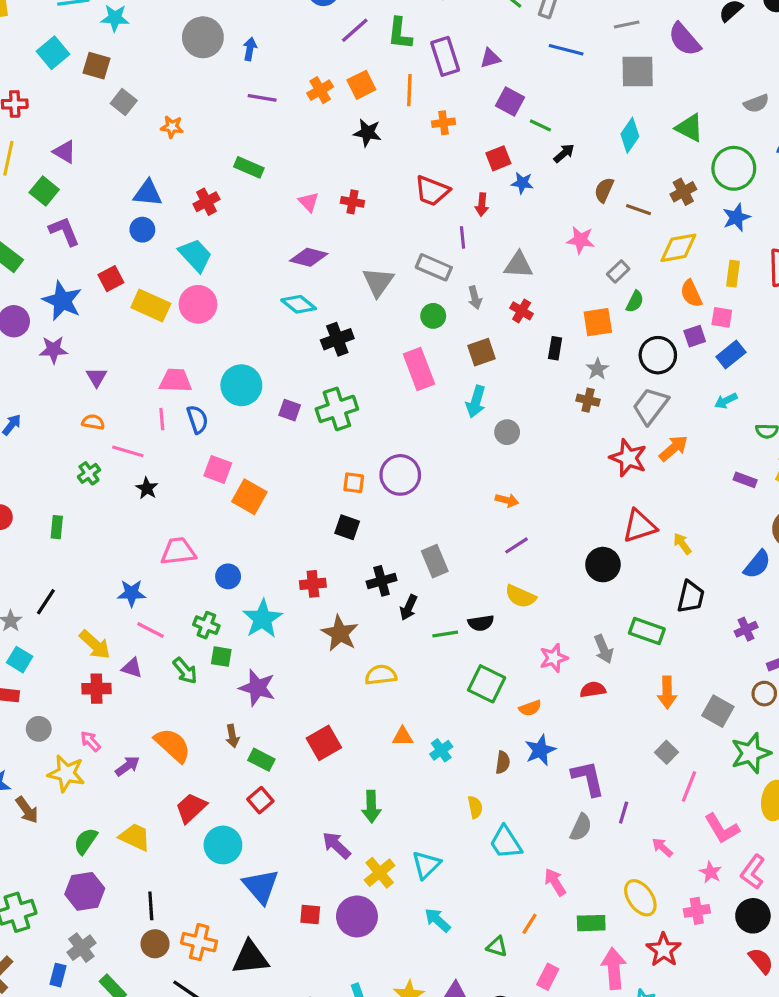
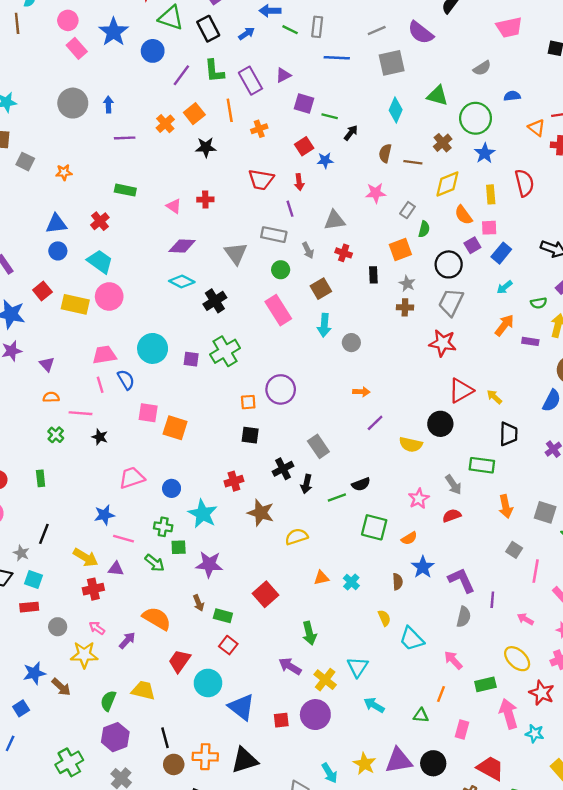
orange arrow: (673, 448) -> (504, 325), moved
yellow semicircle: (520, 596) -> (411, 445), moved

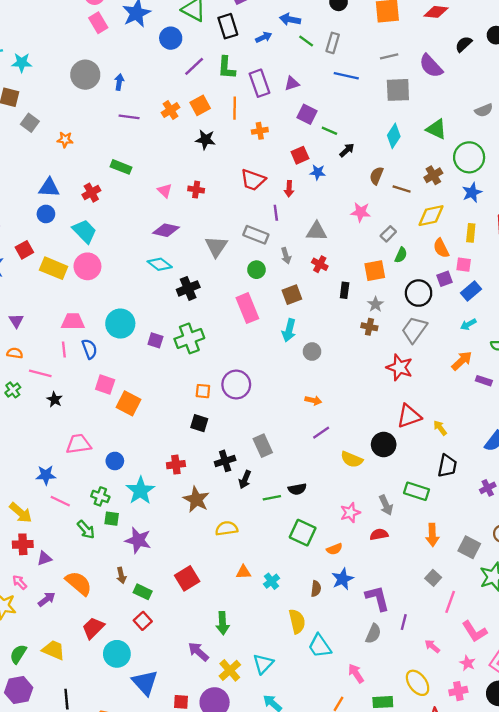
purple triangle: (116, 569) -> (44, 558), moved, turned -35
yellow semicircle: (384, 618) -> (297, 621), size x1.5

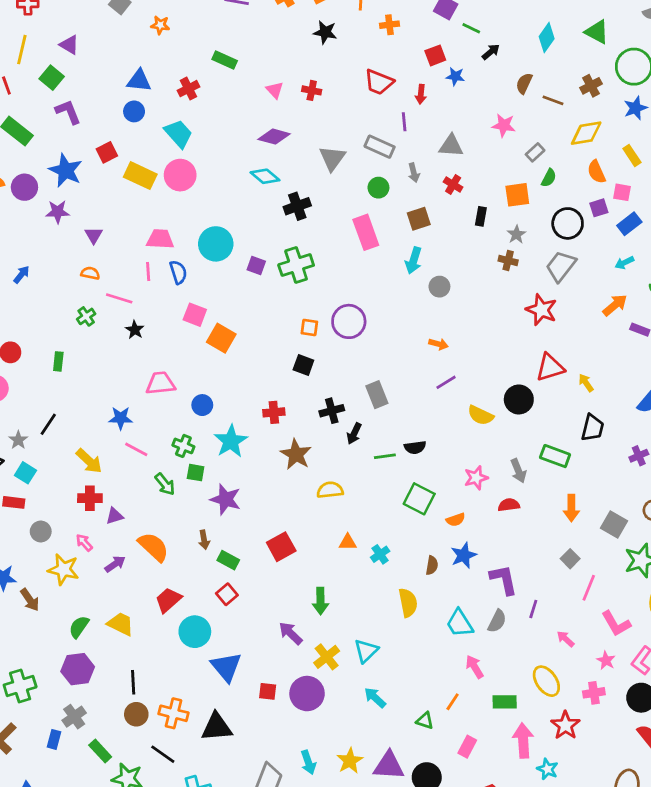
yellow rectangle: (471, 233) -> (632, 156), turned -42
cyan trapezoid: (320, 646) -> (460, 623), moved

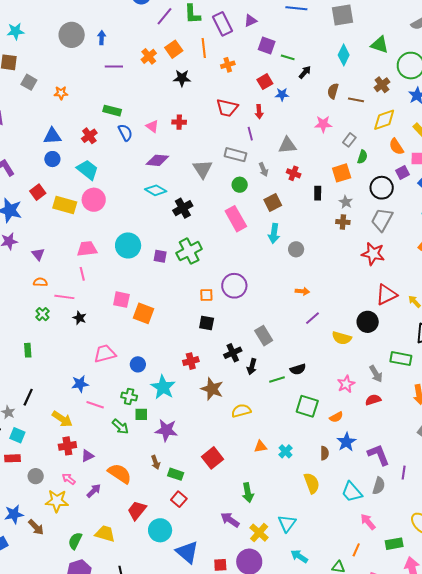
blue semicircle: (178, 272) -> (125, 133), moved

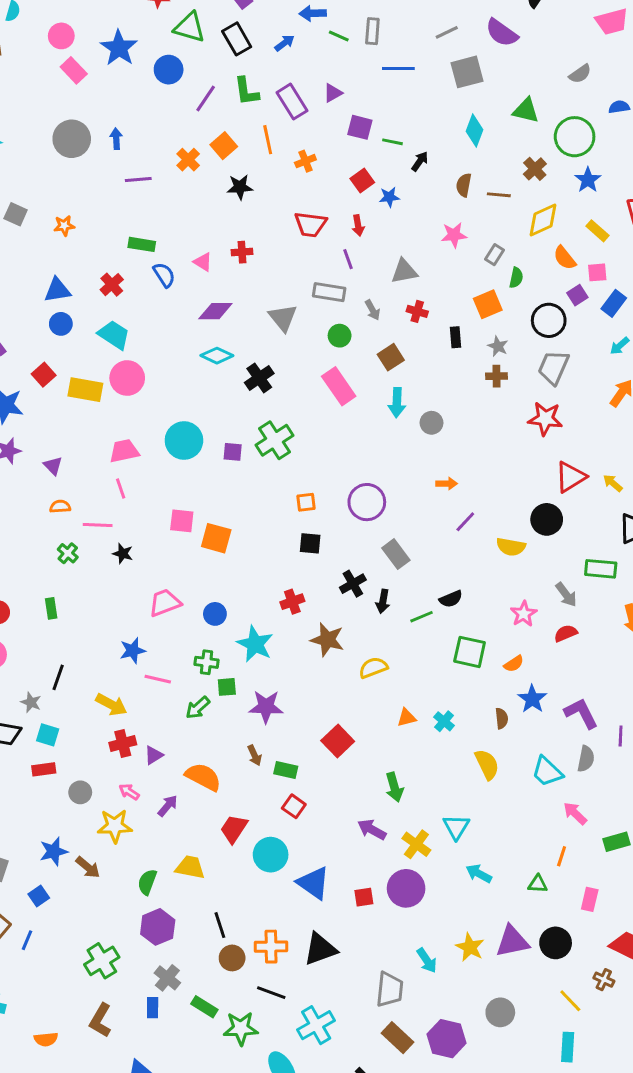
purple circle: (234, 286) -> (367, 502), moved
green arrow: (120, 427) -> (198, 708), turned 102

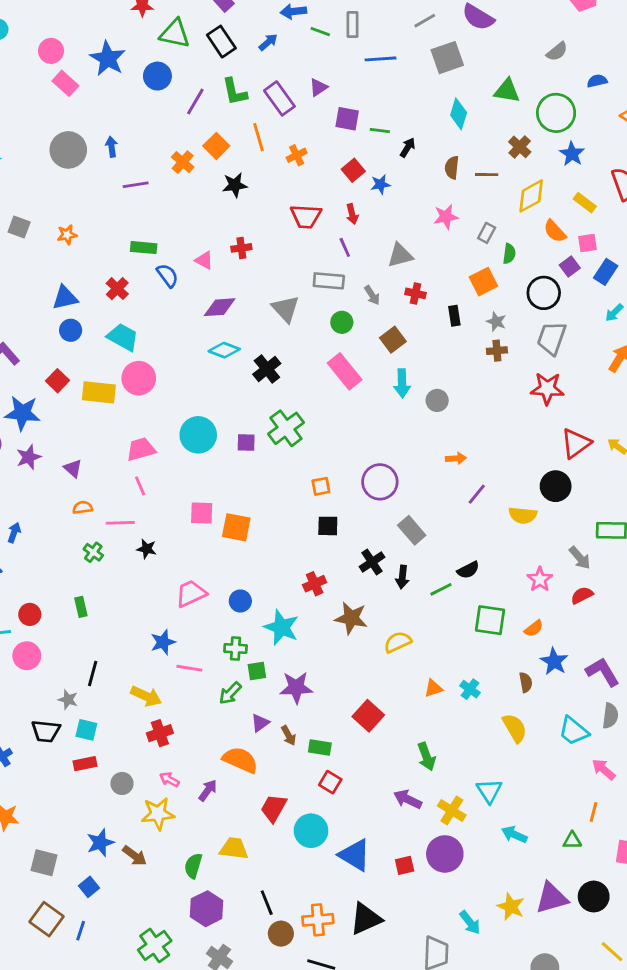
purple triangle: (154, 755) -> (260, 723), moved

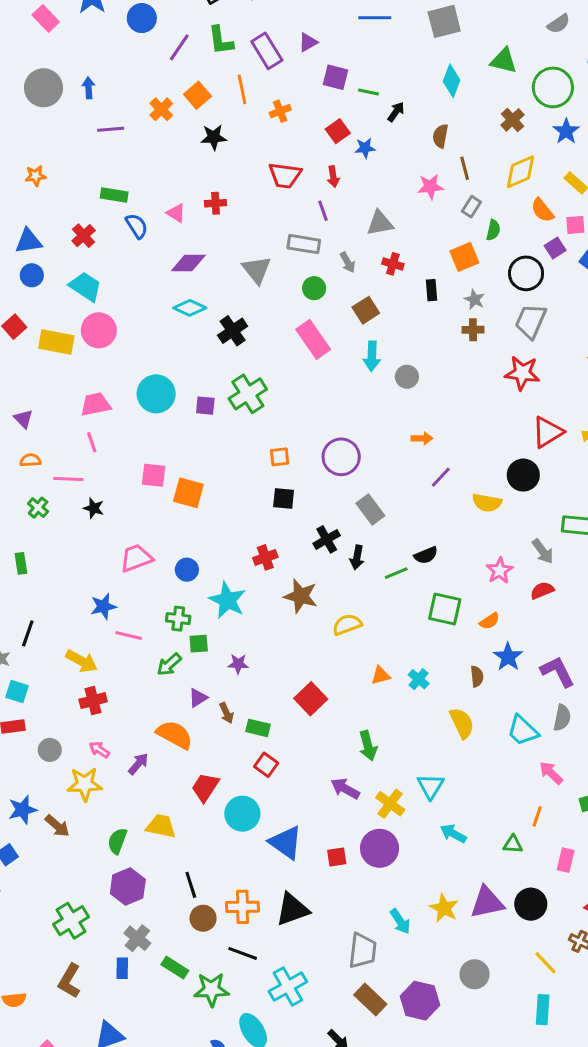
brown line: (487, 175) -> (465, 168), moved, turned 70
purple star: (296, 687) -> (238, 664), size x0.6

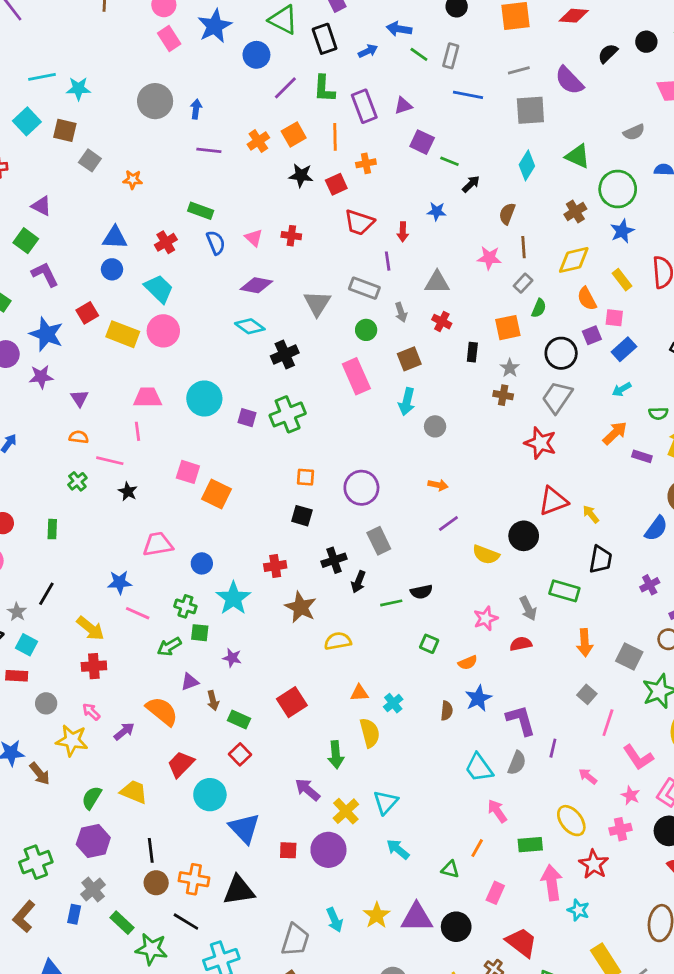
red square: (338, 131) -> (336, 184), moved
green square: (445, 609) -> (429, 644), size x0.6
yellow semicircle: (462, 723) -> (370, 733), moved

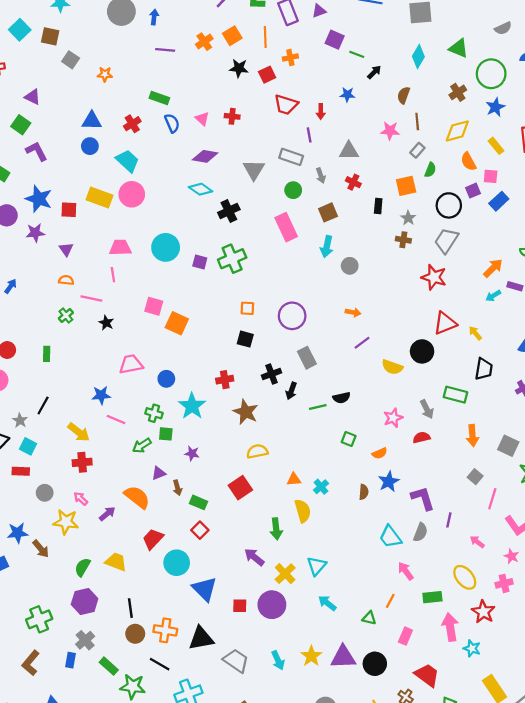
red square: (87, 313) -> (69, 210), moved, turned 35
cyan arrow: (622, 389) -> (493, 296), moved
yellow semicircle: (338, 641) -> (257, 451), moved
gray trapezoid: (295, 940) -> (236, 661), moved, turned -72

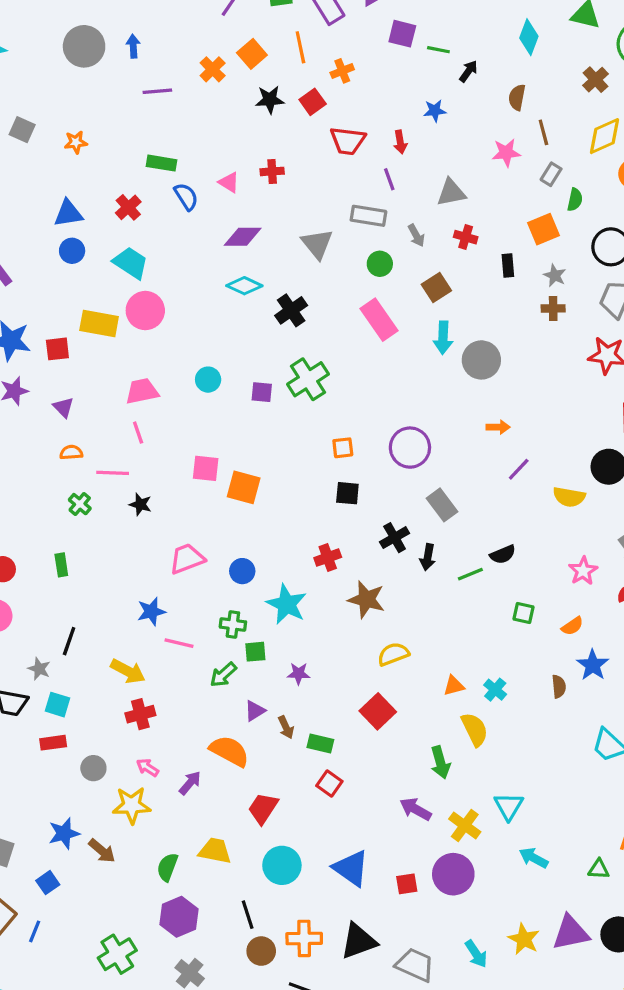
cyan circle: (166, 247) -> (208, 380), size x0.6
gray circle: (350, 266) -> (481, 360), size x1.5
cyan circle: (177, 563) -> (282, 865), moved

